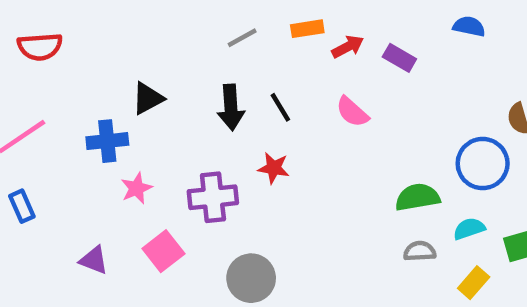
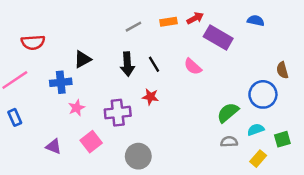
red semicircle: (40, 47) -> (33, 42), moved
red arrow: (348, 47) -> (195, 18), moved
purple rectangle: (399, 58) -> (218, 38), size x1.6
green semicircle: (417, 197) -> (228, 113), turned -30

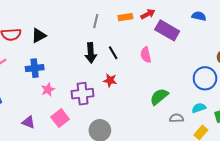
gray line: (133, 27) -> (96, 21), turned -48
black triangle: (83, 59) -> (39, 35), moved
pink semicircle: (193, 67) -> (146, 55), turned 35
green semicircle: (228, 113) -> (159, 97), moved

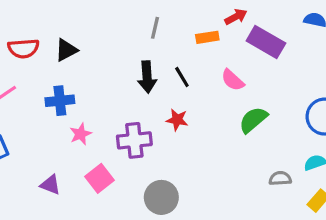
orange rectangle: (125, 17) -> (207, 37), moved
pink semicircle: (146, 55) -> (233, 80), turned -35
green semicircle: (159, 97) -> (253, 120), moved

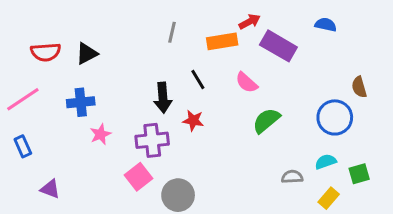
orange rectangle: (207, 37) -> (222, 41), size x1.4
black arrow: (147, 77) -> (163, 98), moved
pink square: (100, 178) -> (138, 177), moved
purple triangle: (50, 185) -> (50, 189), moved

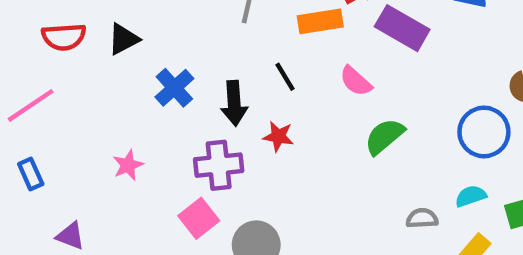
blue cross: (81, 102) -> (174, 88), moved, turned -36
pink star: (100, 134) -> (128, 165), moved

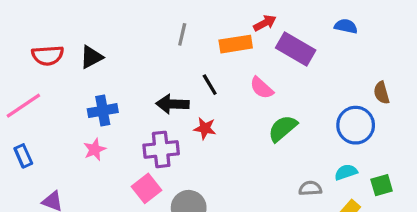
blue cross: (174, 88) -> (103, 111), moved, turned 32
black arrow: (234, 103) -> (172, 104), turned 96

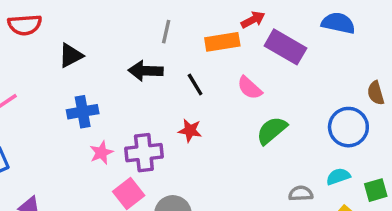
blue semicircle: (346, 26) -> (338, 23), size x1.4
red semicircle: (48, 55) -> (25, 25), moved
black arrow: (172, 104) -> (146, 71), moved
pink star: (95, 149) -> (101, 153), moved

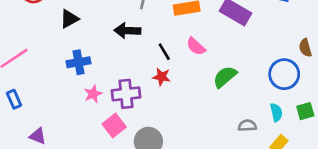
black line: (195, 84) -> (164, 52), moved
pink semicircle: (250, 88) -> (196, 46), moved
cyan semicircle: (338, 176) -> (276, 112), turned 96
green square: (376, 190) -> (305, 111), moved

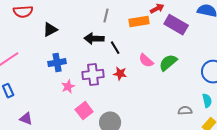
pink semicircle: (196, 46) -> (146, 61), moved
black line: (164, 52) -> (115, 48), moved
green semicircle: (225, 77) -> (168, 63), moved
purple cross: (126, 94) -> (93, 75), moved

